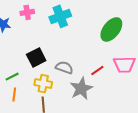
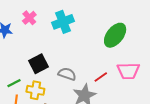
pink cross: (27, 12) -> (29, 18), turned -32
yellow cross: (43, 84) -> (35, 90), moved

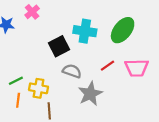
cyan cross: (63, 22) -> (85, 31), moved, turned 30
black square: (39, 64) -> (59, 46), moved
red line: (101, 77) -> (107, 66), moved

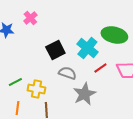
green ellipse: (123, 30) -> (114, 35), turned 65
cyan cross: (85, 31) -> (87, 48), moved, turned 30
orange line: (18, 100) -> (17, 108), moved

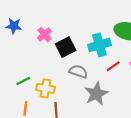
pink cross: (30, 18) -> (44, 34), moved
cyan cross: (87, 48) -> (99, 45), turned 35

